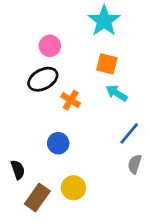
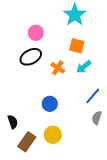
cyan arrow: (117, 93) -> (84, 67), turned -70
orange cross: (71, 100) -> (58, 68), moved
blue circle: (58, 143) -> (50, 104), moved

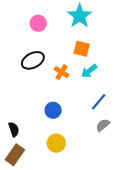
pink circle: (36, 33) -> (38, 23), moved
gray semicircle: (97, 118) -> (103, 125), turned 32
brown rectangle: (27, 142) -> (15, 155), moved

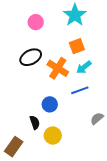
orange square: (82, 49) -> (77, 46), turned -35
orange cross: (62, 72) -> (58, 68), size x1.5
blue line: (99, 102) -> (80, 90), moved, turned 30
black semicircle: (14, 129) -> (35, 122), moved

